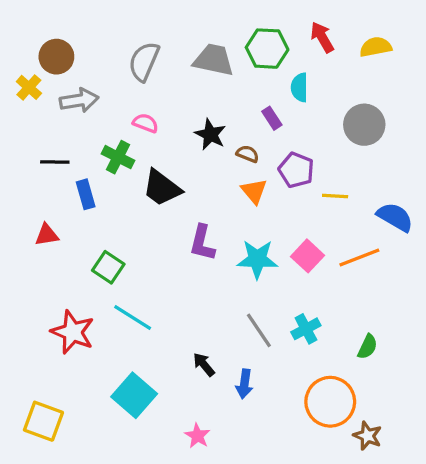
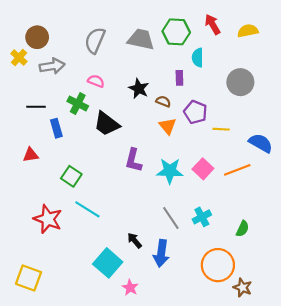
purple rectangle: (272, 118) -> (179, 78), turned 32
blue arrow: (244, 384) -> (161, 253), size x1.4
cyan square: (134, 395) -> (108, 263), moved

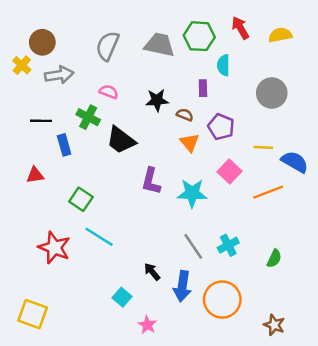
black star: (139, 89) -> (157, 100), turned -30
yellow line: (221, 129) -> (263, 147), moved
pink square: (203, 169) -> (229, 172), moved
cyan square: (108, 263) -> (122, 297), size x0.6
orange circle: (218, 265) -> (222, 300), moved

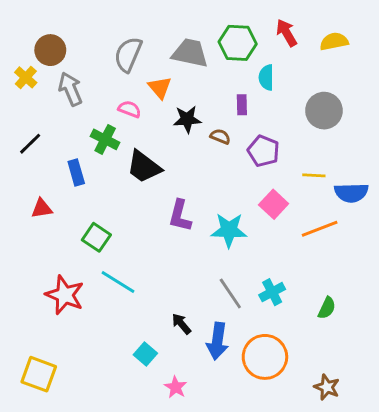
gray arrow: (59, 75) -> (70, 89), turned -104
black line: (41, 121) -> (30, 144), moved, turned -45
orange triangle: (190, 143) -> (160, 88), moved
blue semicircle: (295, 162) -> (351, 193), turned 148

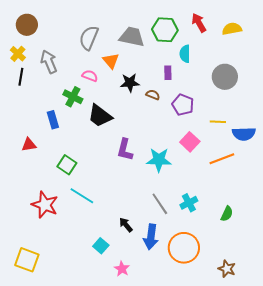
brown circle: (50, 50) -> (27, 25), moved
black line: (30, 144) -> (21, 77), moved, turned -36

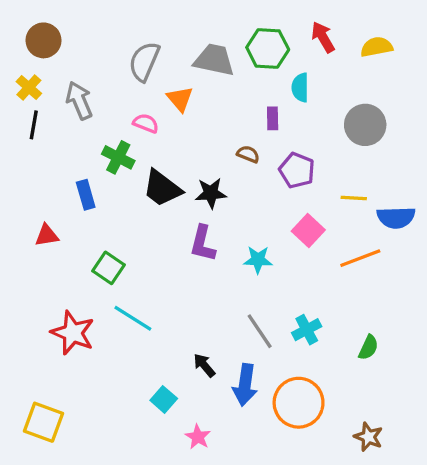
black star: (130, 83) -> (211, 193), moved
cyan star: (159, 160) -> (258, 260), size x0.7

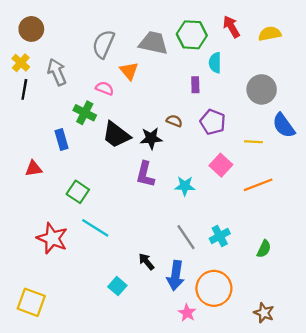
brown semicircle: (248, 154) -> (174, 121), moved
blue semicircle: (396, 217) -> (284, 126), moved, turned 56
pink star: (198, 437) -> (187, 313), moved

